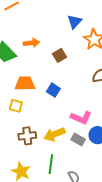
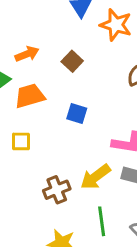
orange trapezoid: (25, 83) -> (30, 96), moved
yellow square: (16, 106) -> (21, 141), moved

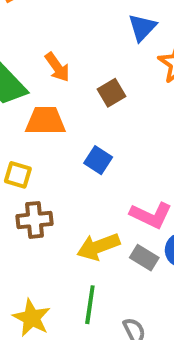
orange arrow: (27, 54) -> (57, 67), turned 60
brown cross: (57, 190) -> (35, 220), moved

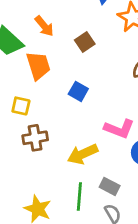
orange trapezoid: (45, 121) -> (38, 66), turned 76
gray rectangle: (144, 258) -> (110, 186), moved

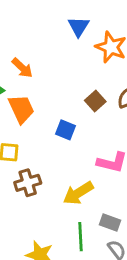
brown square: (85, 42) -> (95, 101), moved

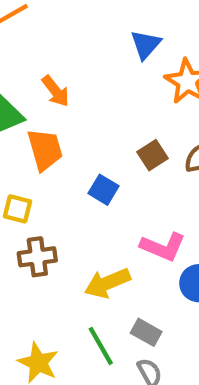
green line: (80, 237) -> (101, 346), turned -36

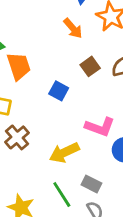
orange arrow: (56, 91) -> (73, 28), moved
brown cross: (37, 257) -> (17, 137), turned -30

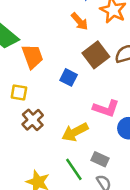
brown square: (90, 66) -> (96, 55), size x1.5

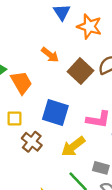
orange arrow: (80, 21) -> (50, 55), moved
blue square: (69, 77) -> (55, 113), moved, size x1.6

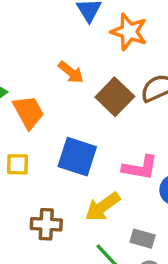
brown cross: (32, 142) -> (46, 224), moved, turned -36

